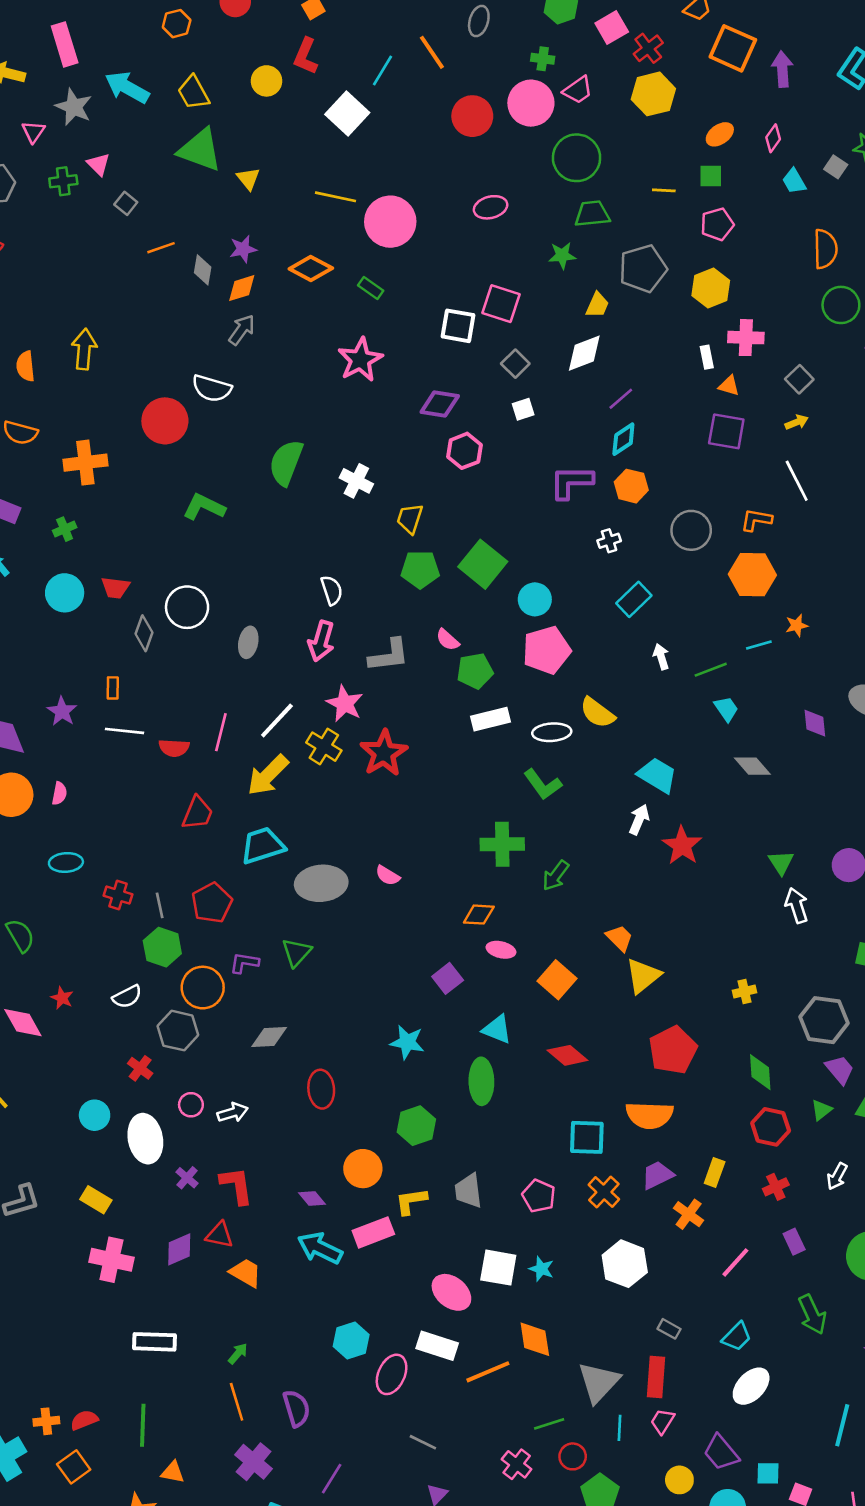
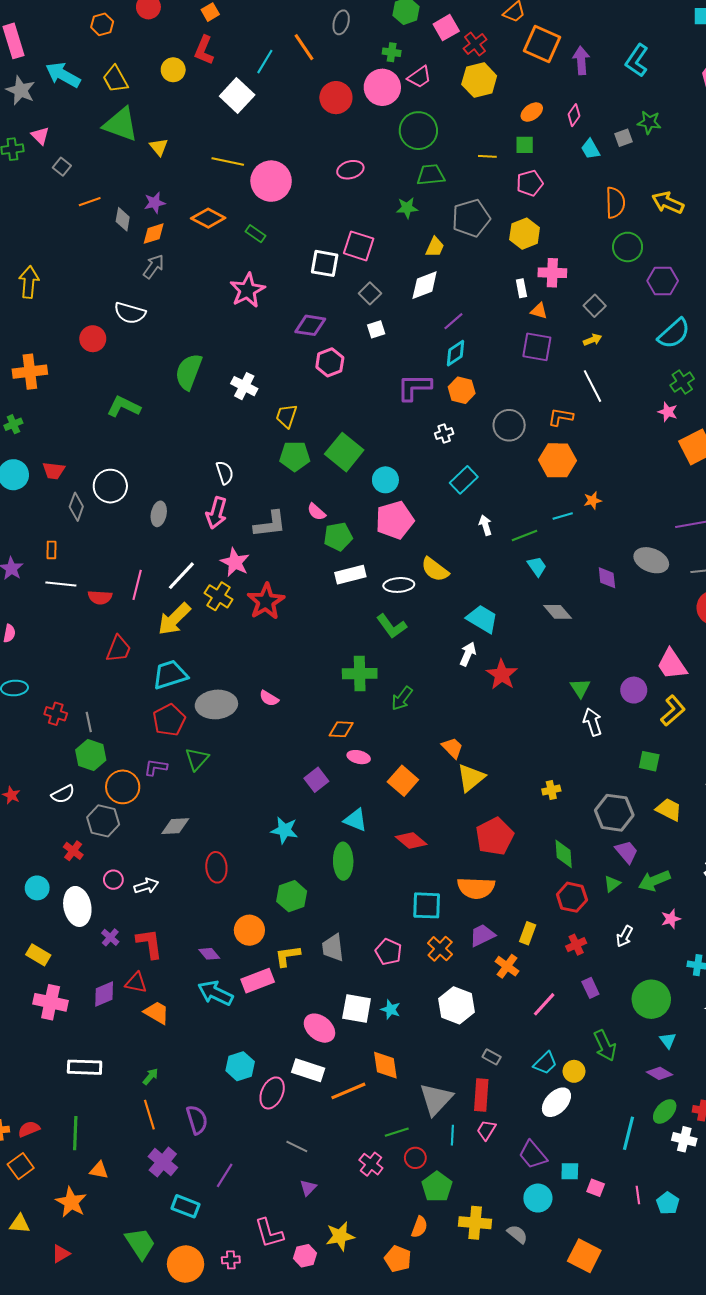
gray square: (836, 167) -> (623, 138), turned 36
red circle: (165, 421) -> (93, 339), size x0.7
red pentagon: (212, 903) -> (169, 720), moved
yellow circle: (679, 1480) -> (574, 1071), moved

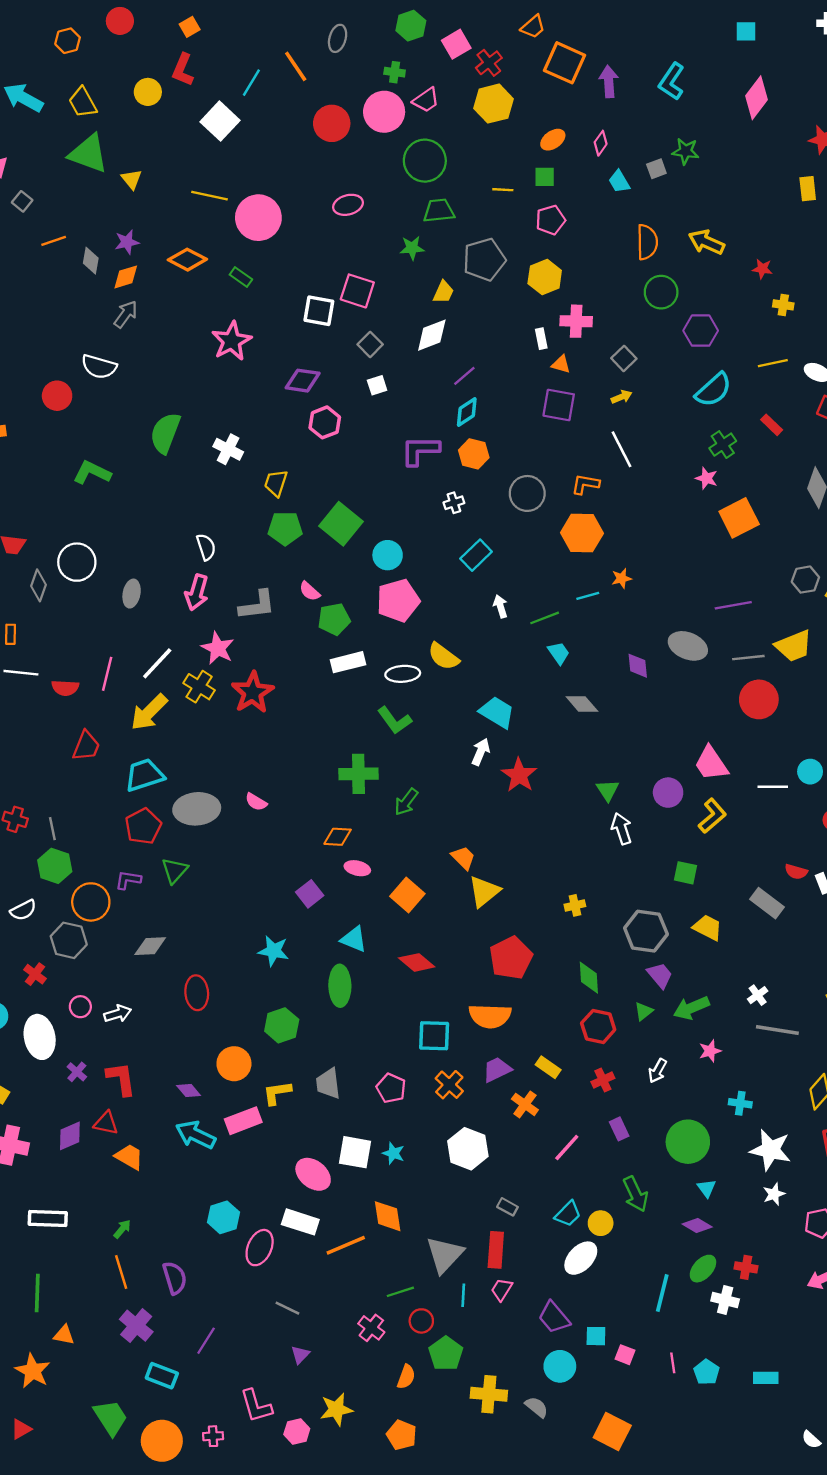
yellow rectangle: (528, 933) -> (548, 1067), turned -75
orange semicircle: (419, 1227) -> (406, 1377), moved

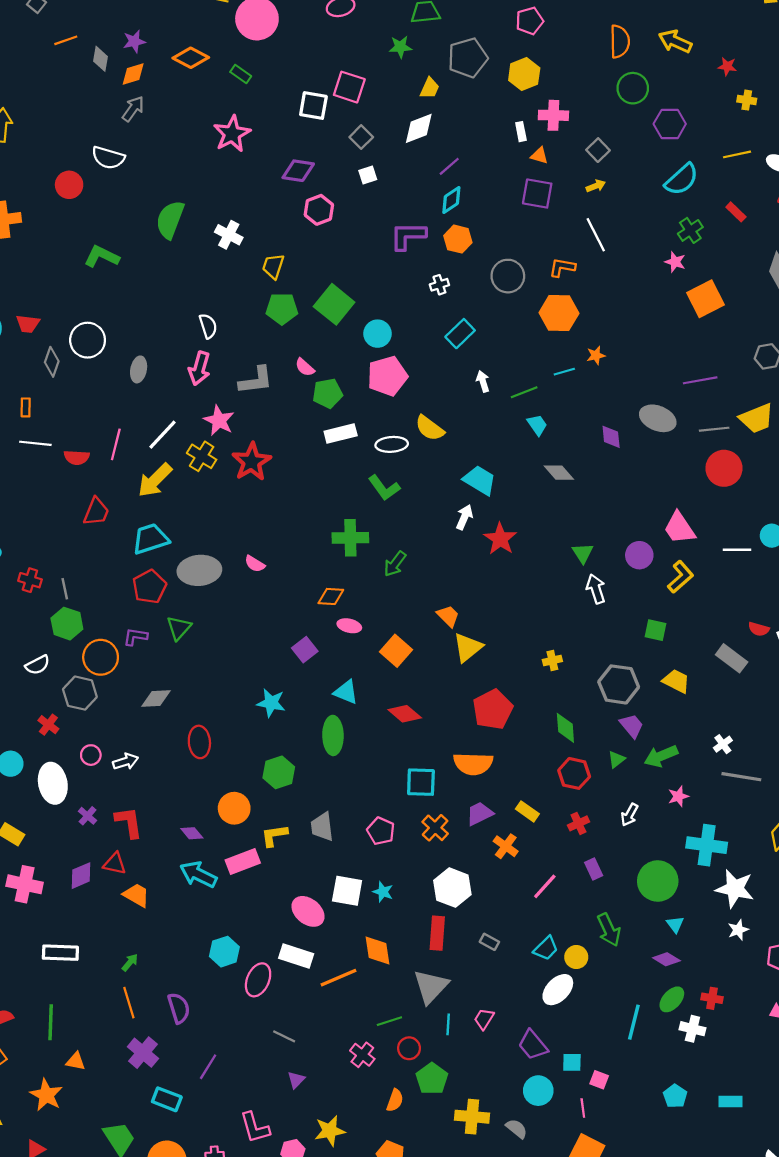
cyan cross: (740, 1103) -> (707, 845), size x1.8
red rectangle: (496, 1250) -> (437, 933), moved
pink line: (673, 1363) -> (583, 1108), moved

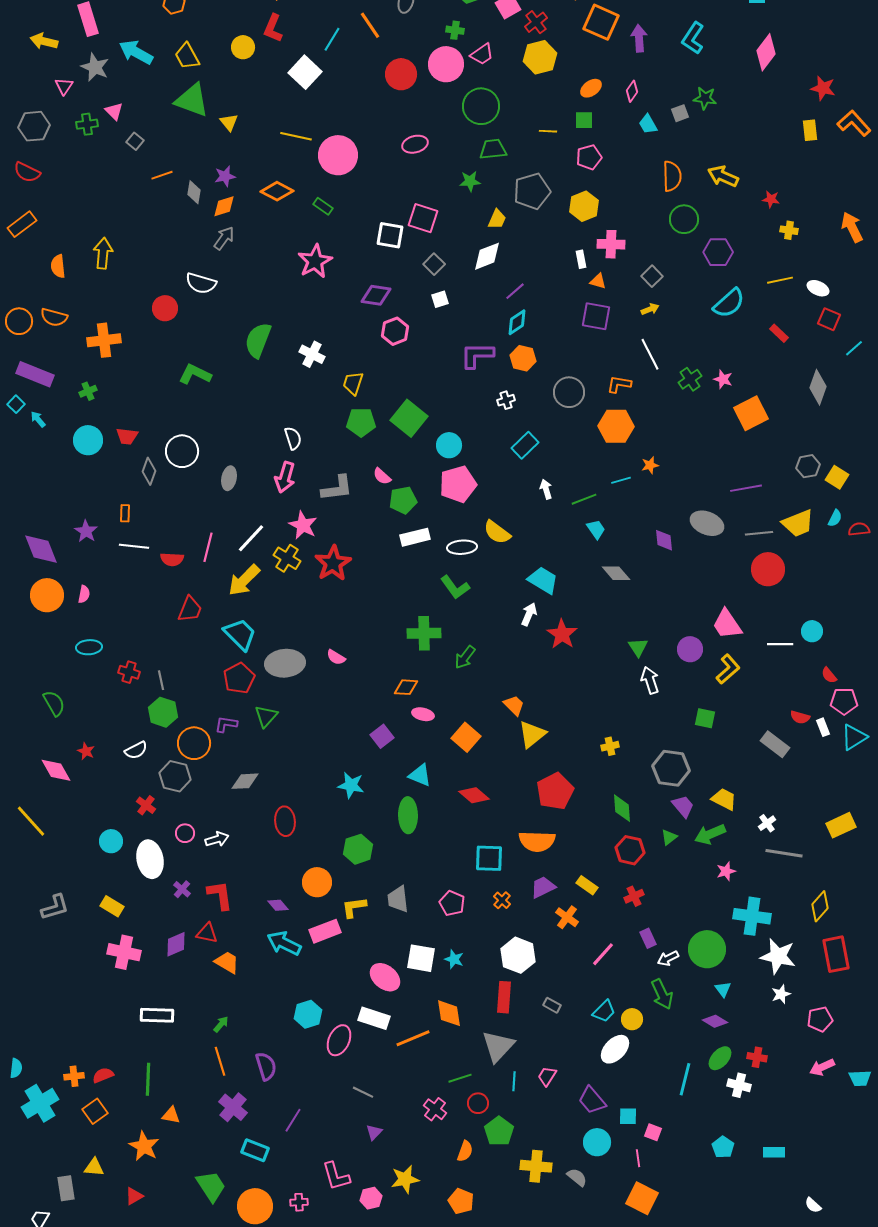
green cross: (690, 230) -> (690, 379), moved
cyan trapezoid: (151, 539) -> (240, 634), turned 63
yellow trapezoid: (676, 681) -> (724, 799), moved
white arrow: (629, 815) -> (668, 958), moved, turned 35
orange cross: (435, 828) -> (502, 900), size x0.7

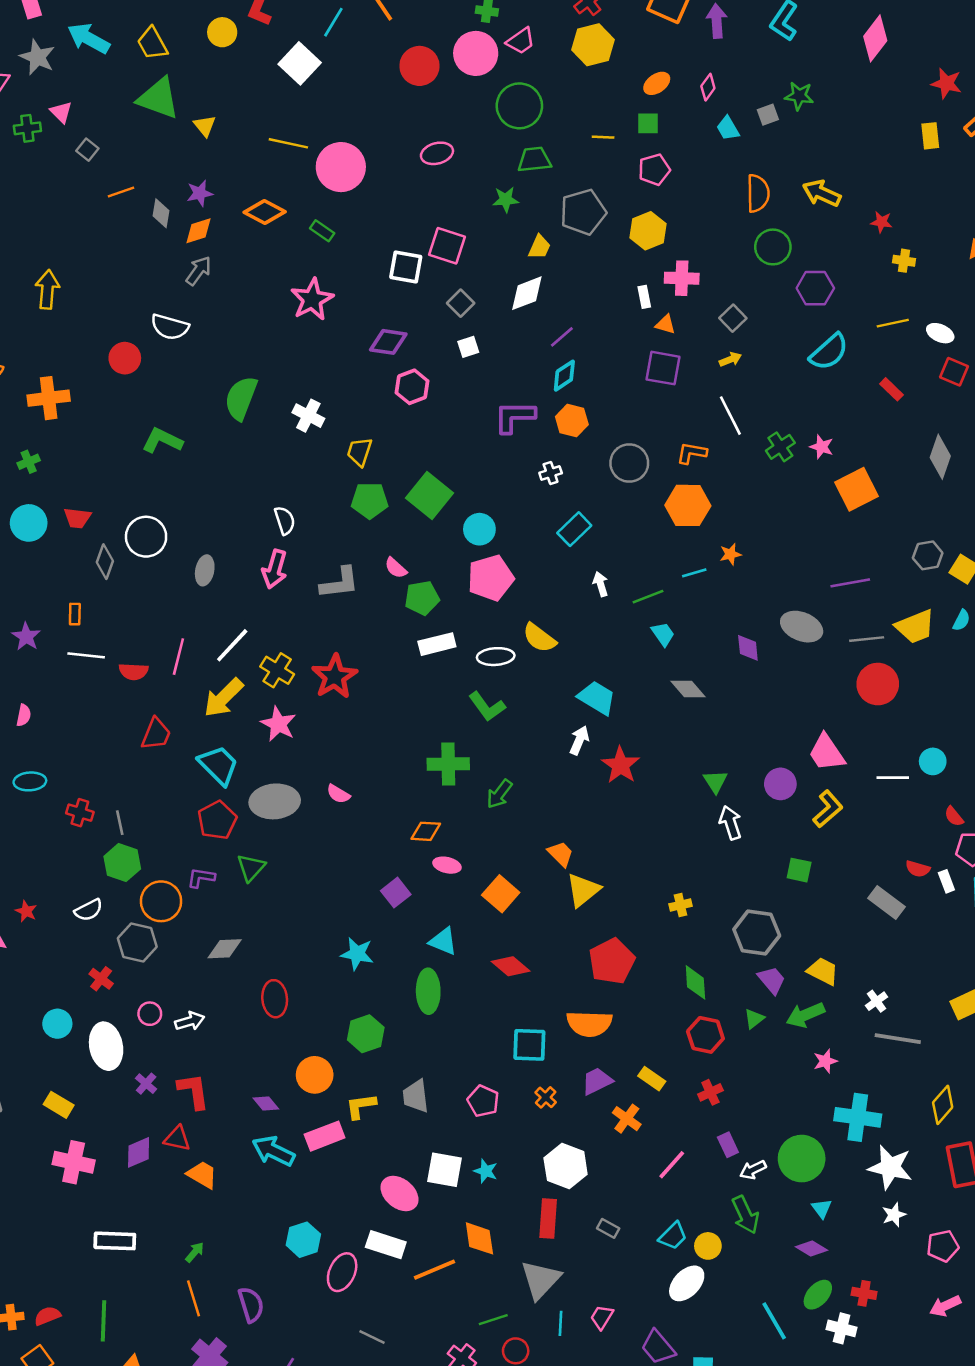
pink star: (303, 525) -> (278, 724), moved
cyan line: (685, 1079) -> (774, 1321), turned -44

